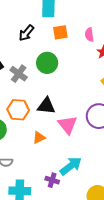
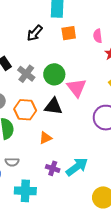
green circle: (47, 63) -> (54, 74), moved
pink triangle: (68, 125) -> (77, 88), moved
purple cross: (52, 180) -> (53, 168), moved

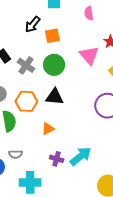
orange square: (69, 33) -> (52, 36), moved
pink semicircle: (98, 36) -> (89, 13), moved
pink triangle: (77, 88) -> (89, 55), moved

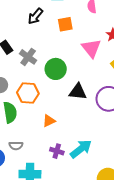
orange square: (52, 36) -> (65, 24), moved
green circle: (54, 65) -> (56, 69), moved
black triangle: (55, 97) -> (78, 92), moved

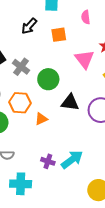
orange triangle: (49, 121) -> (41, 119), moved

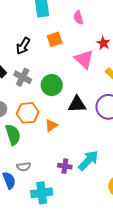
black arrow: (29, 26) -> (23, 46), moved

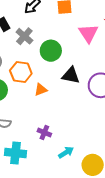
cyan arrow: (88, 160) -> (66, 152), moved, size x0.7

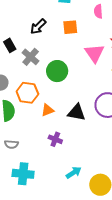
black triangle: (71, 75) -> (76, 113), moved
purple cross: (44, 132) -> (55, 139), moved

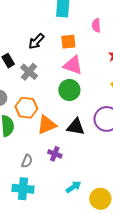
pink triangle: (94, 53) -> (73, 65), moved, turned -35
green circle: (57, 71) -> (69, 90), moved
orange triangle: (48, 110) -> (47, 125), size x1.5
gray semicircle: (11, 144) -> (27, 161), moved, turned -72

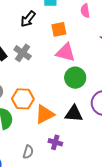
black arrow: (36, 41) -> (28, 19), moved
gray cross: (29, 72) -> (23, 53), moved
green circle: (69, 90) -> (75, 78), moved

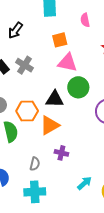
black arrow: (28, 19) -> (15, 30), moved
black triangle: (74, 114) -> (55, 99), moved

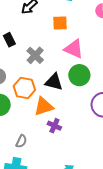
orange square: (60, 40) -> (60, 23), moved
gray cross: (25, 65) -> (35, 55), moved
purple cross: (61, 153) -> (54, 126), moved

